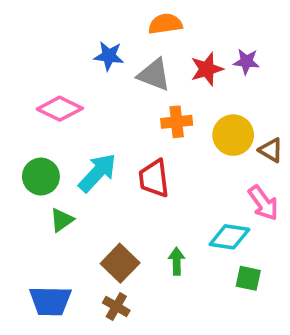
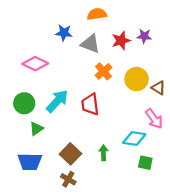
orange cross: (177, 122) -> (103, 71), turned -35
blue trapezoid: (50, 301) -> (30, 162), moved

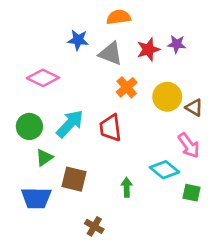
cyan diamond: (134, 138) -> (164, 170), turned 30
brown square: (70, 154) -> (74, 179), moved, turned -30
green square: (145, 163) -> (191, 193), moved
brown cross: (68, 179) -> (94, 226), moved

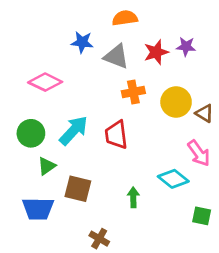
orange cross: (127, 87) -> (133, 92), turned 30
green square: (191, 193) -> (202, 216), moved

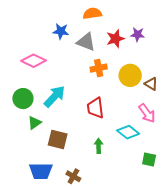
red trapezoid: (116, 135) -> (95, 108), moved
blue trapezoid: (38, 209) -> (41, 171), moved

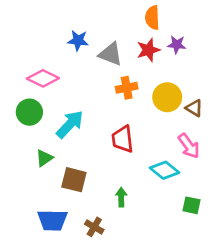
orange semicircle: (92, 13) -> (152, 18), moved, turned -84
green circle: (23, 99) -> (29, 112), moved
green arrow: (99, 146) -> (121, 197), moved

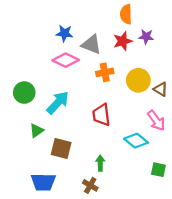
pink diamond: (43, 78) -> (66, 60), moved
brown cross: (94, 227) -> (90, 185), moved

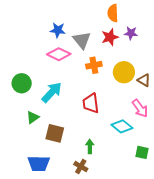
gray triangle: (91, 44) -> (82, 40), turned 30

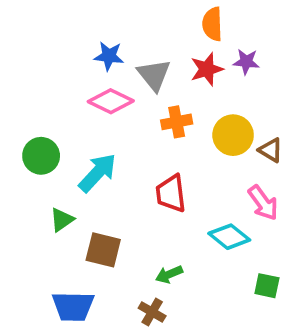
green arrow: (90, 146) -> (169, 274), turned -112

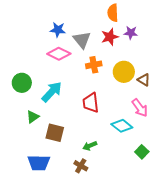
green square: (267, 286) -> (142, 152), turned 32

